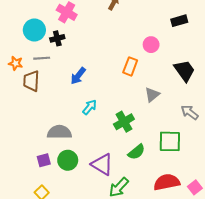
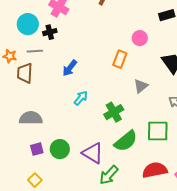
gray semicircle: (59, 132) -> (31, 118), moved
green semicircle: (136, 152) -> (126, 141), size x1.4

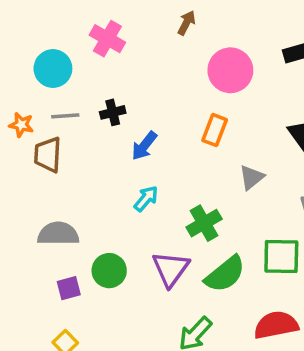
black cross: (50, 32) -> (113, 112), moved
pink circle: (140, 38) -> (230, 70), moved, size x1.6
blue arrow: (70, 68) -> (144, 146), moved
green circle: (60, 149) -> (109, 271), moved
purple triangle: (93, 153) -> (171, 269), moved, turned 35

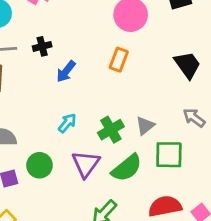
gray triangle: (251, 177) -> (145, 126), moved
cyan arrow: (146, 199) -> (67, 123), moved

